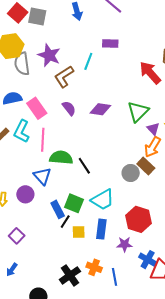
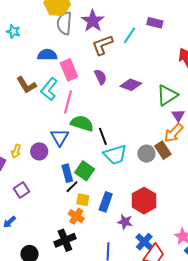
cyan trapezoid: (103, 200) -> (115, 155), moved
orange cross: (94, 267) -> (76, 216), moved

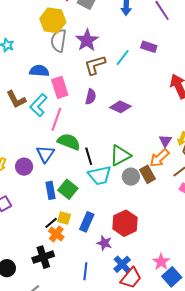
purple semicircle: (100, 77) -> (91, 97), turned 35
green triangle: (167, 95) -> (120, 155), moved
black line: (72, 187) -> (51, 223), moved

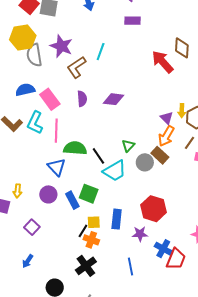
purple rectangle: (149, 47) -> (132, 21), moved
green triangle: (120, 155) -> (128, 146), size x0.6
purple circle: (24, 167) -> (48, 194), moved

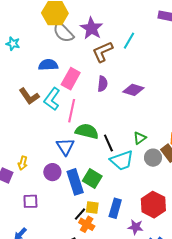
gray semicircle: (34, 55) -> (63, 32), turned -45
pink rectangle: (50, 99) -> (71, 79), turned 55
blue rectangle: (72, 200) -> (75, 182), size x1.4
purple square: (32, 227) -> (30, 201), turned 35

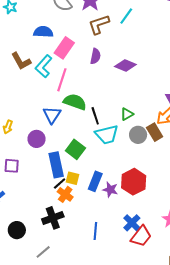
blue rectangle: (75, 182) -> (56, 165), moved
purple star: (136, 227) -> (110, 190), moved

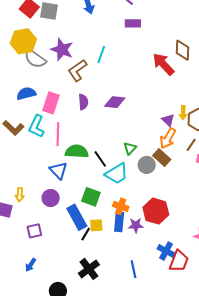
orange cross: (65, 194) -> (121, 206), moved

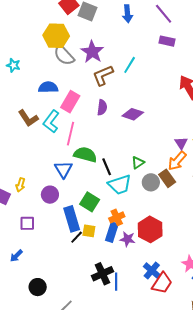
orange cross: (121, 206) -> (117, 217), turned 35
black cross: (89, 269) -> (102, 274), moved

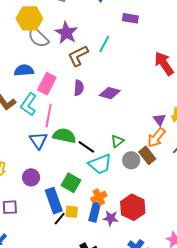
purple rectangle: (167, 41) -> (130, 18), moved
black line: (107, 167) -> (86, 147), turned -30
blue triangle: (63, 169) -> (38, 140), moved

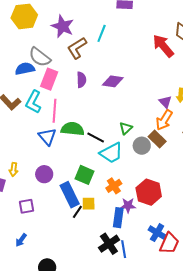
gray semicircle: (38, 37) -> (40, 57), moved
blue rectangle: (95, 212) -> (118, 218), moved

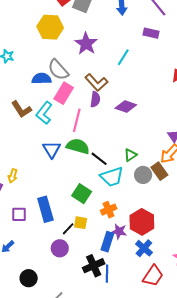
brown L-shape: (77, 48) -> (96, 82), moved, turned -110
pink line: (55, 111) -> (77, 120), moved
purple circle: (44, 174) -> (60, 248), moved
blue rectangle: (70, 195) -> (45, 209), moved
blue cross: (157, 233) -> (144, 248), moved

